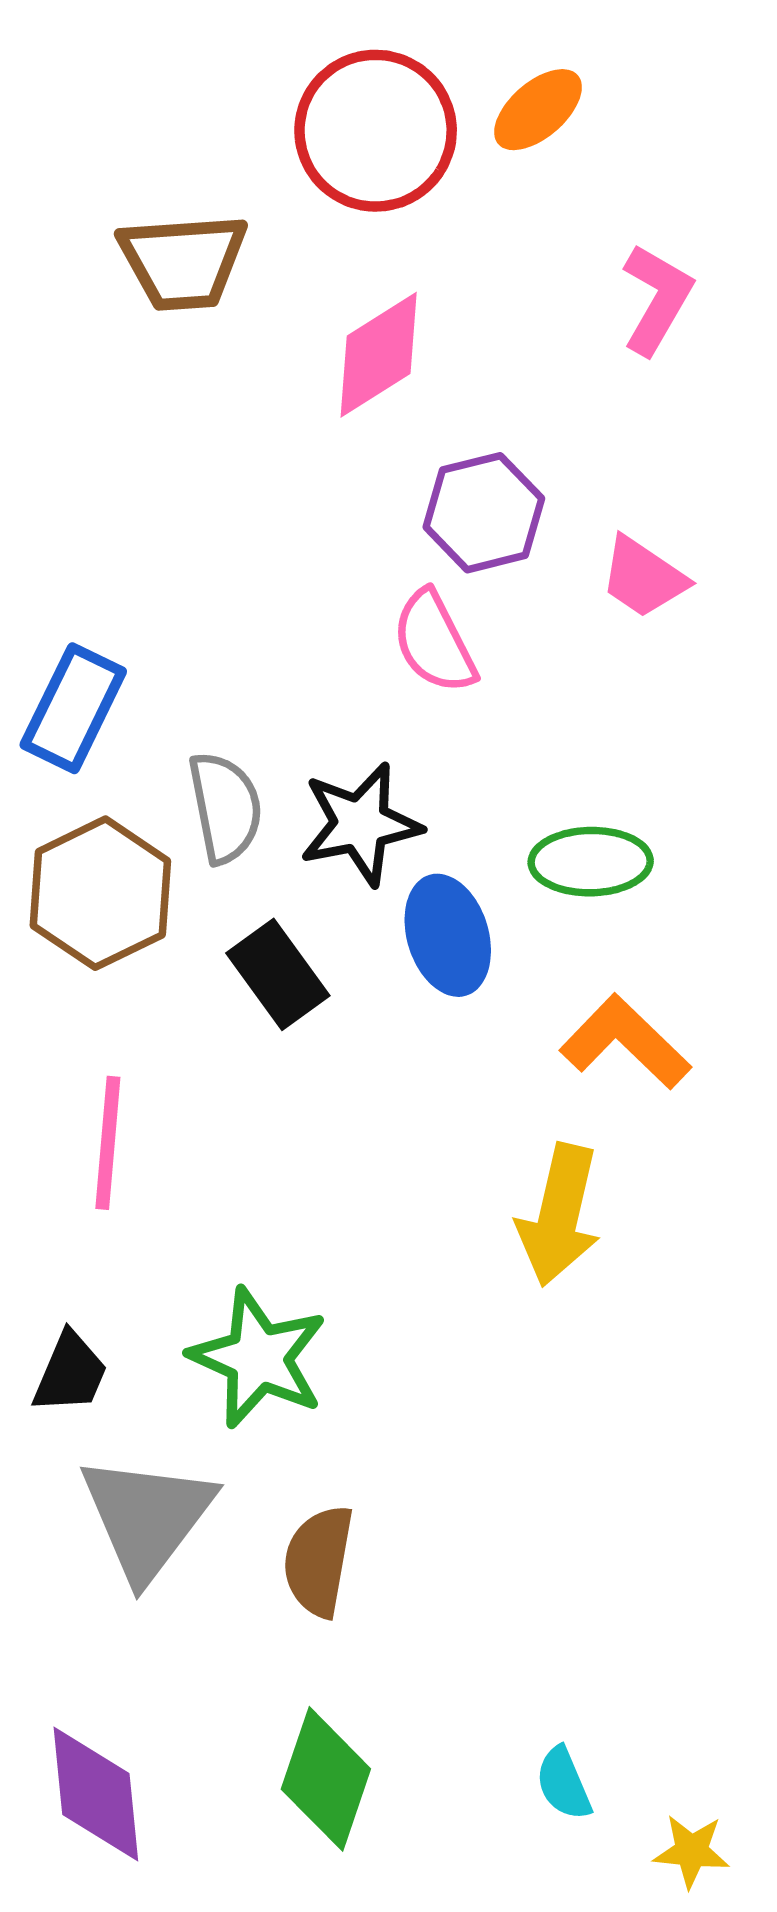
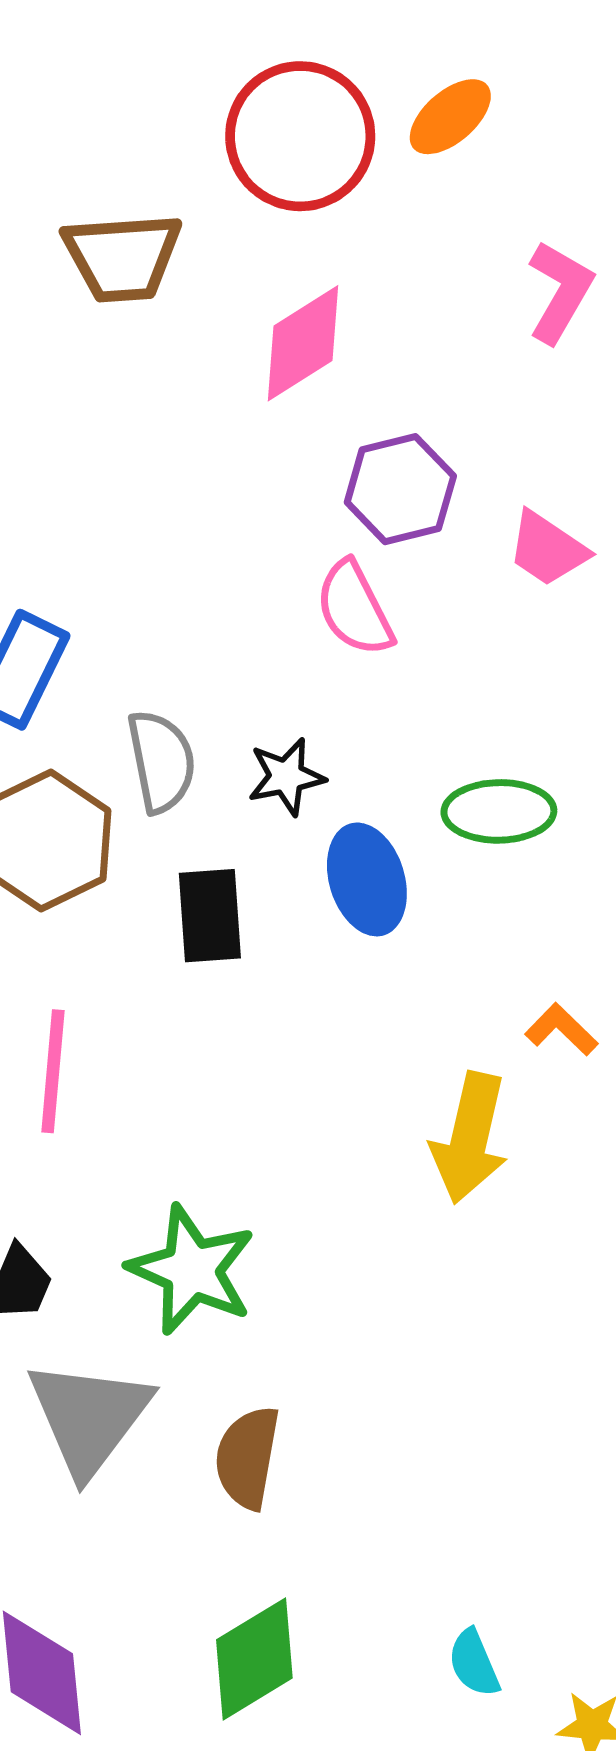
black star: (361, 824) -> (286, 777), size x0.7
black rectangle: (278, 974) -> (210, 916), turned 32
orange L-shape: (625, 1042) -> (561, 1030), moved, size x0.6
green diamond: (326, 1779) -> (254, 1659), turned 40

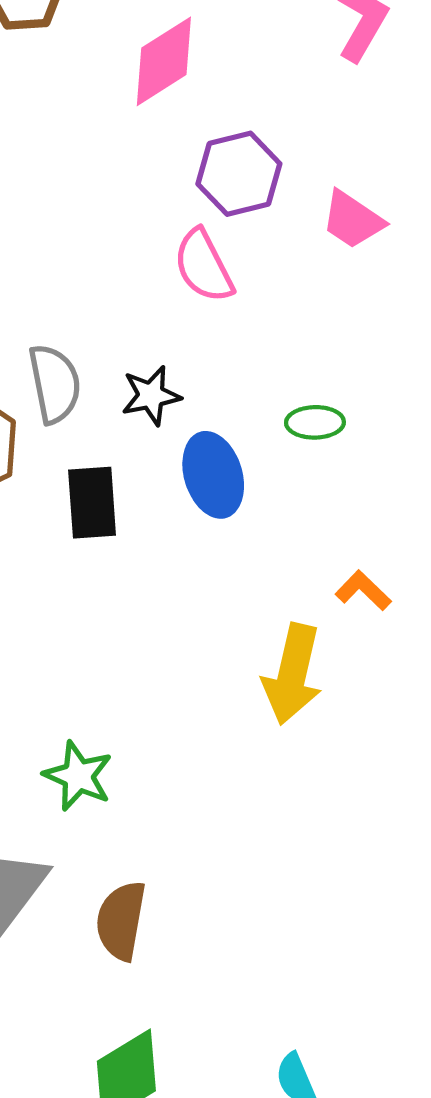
green ellipse: (499, 811) -> (315, 422), size x0.7
green star: (192, 1270) -> (78, 776), size x0.7

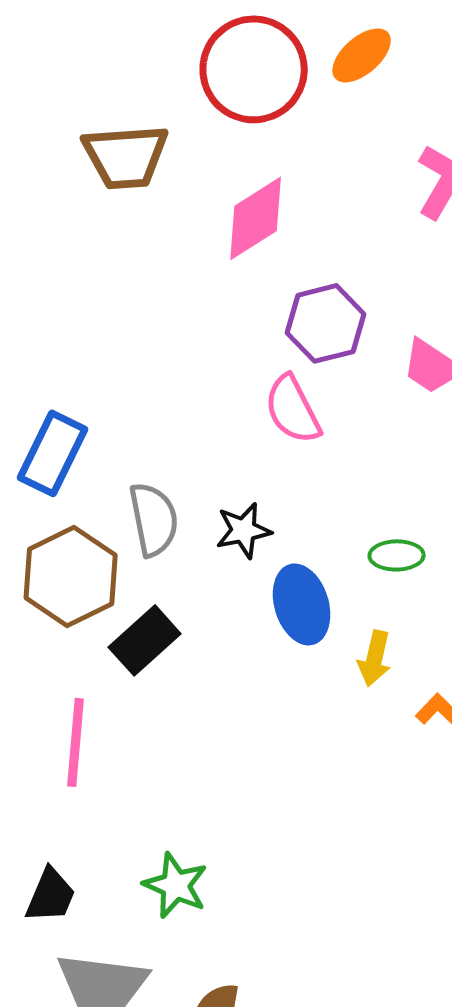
black rectangle: (92, 503) -> (145, 640), moved, turned 52
yellow arrow: (292, 674) -> (375, 658), moved, size x0.6

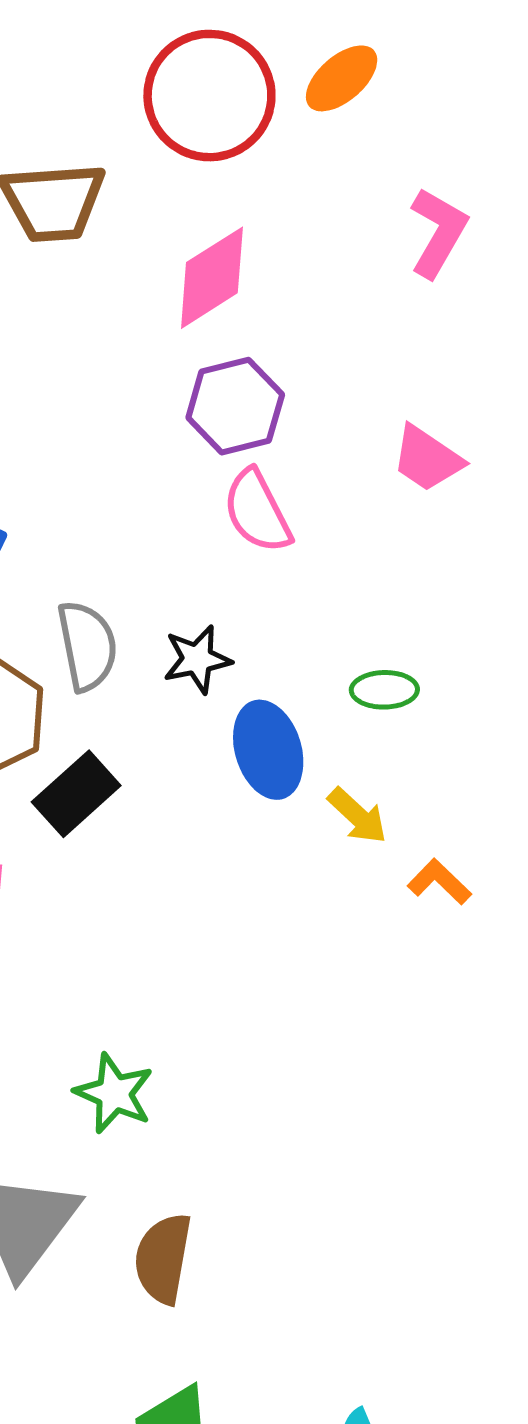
purple hexagon: (326, 323) -> (235, 406), moved
yellow arrow: (375, 658) -> (357, 816), turned -60

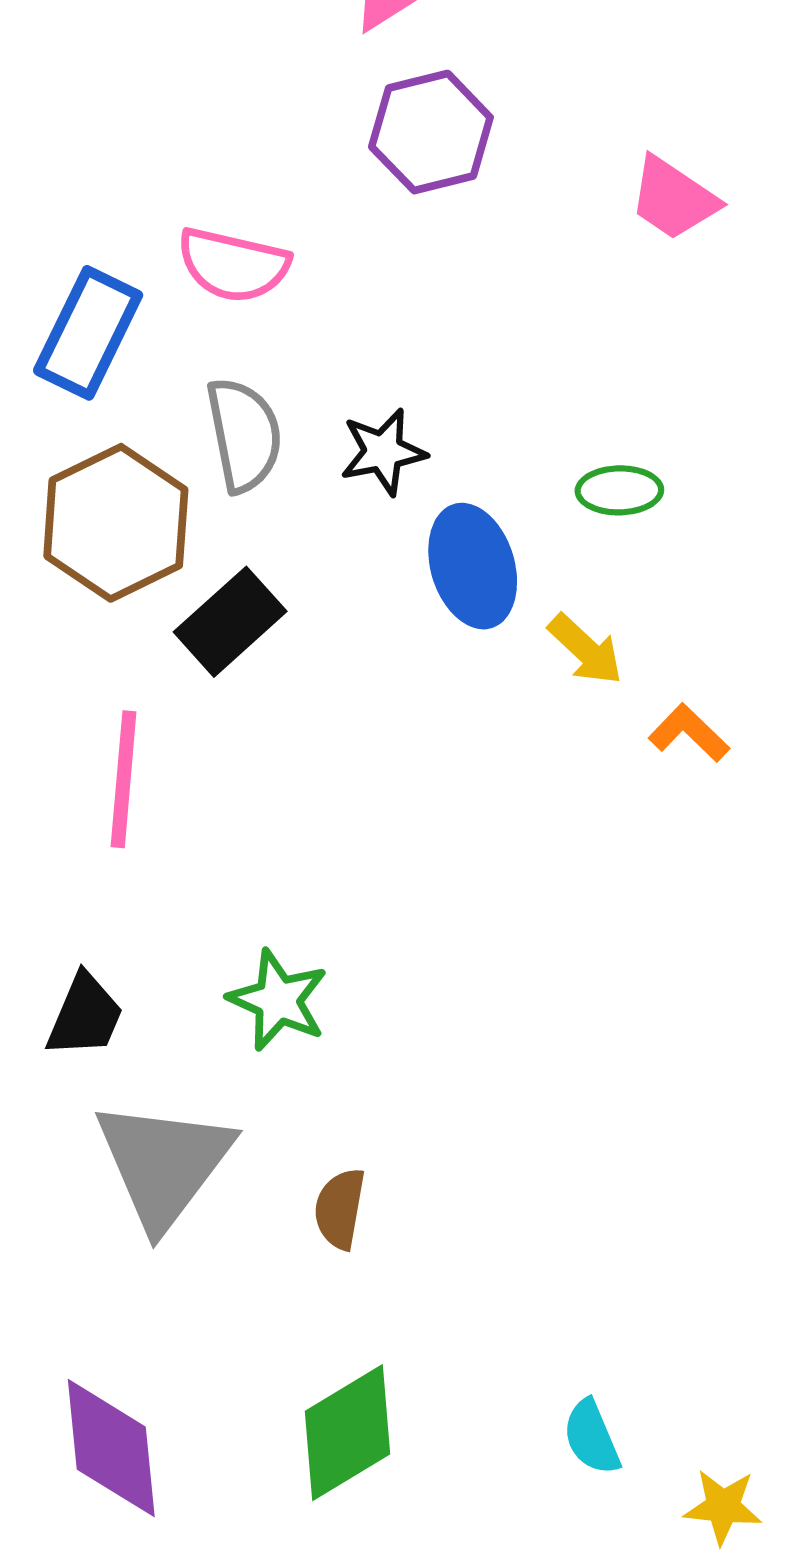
pink semicircle: (257, 511) -> (233, 265), moved, turned -50
brown semicircle: (163, 1258) -> (340, 1209), size x0.7

